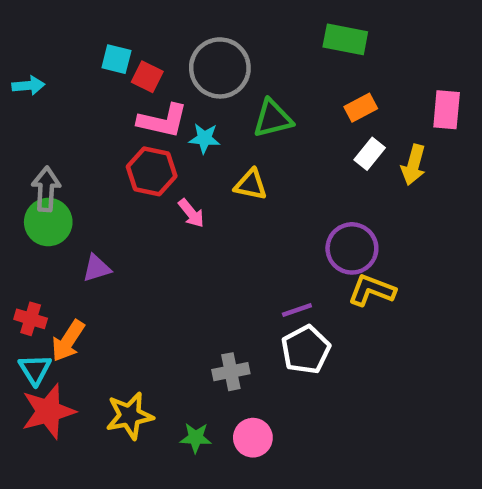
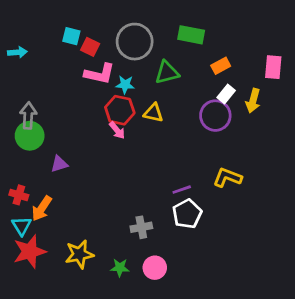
green rectangle: (345, 39) -> (191, 35), moved
red hexagon: (152, 171) -> (120, 110), moved
purple circle: (352, 248) -> (215, 116), moved

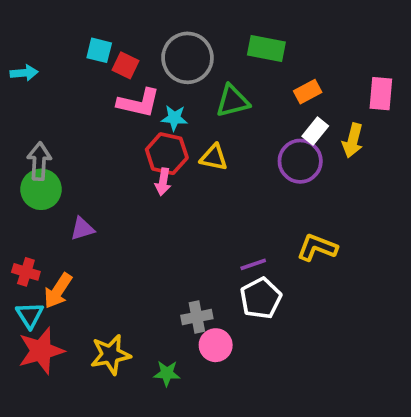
pink arrow: (117, 130) -> (163, 182), turned 48
pink circle: (155, 268) -> (216, 345), moved

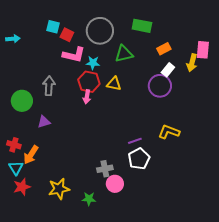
yellow arrow: (353, 140) -> (192, 63), moved
gray arrow: (39, 161) -> (49, 86), moved
red star: (41, 351) -> (22, 187), size x0.7

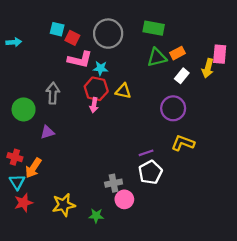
green triangle: (124, 54) -> (157, 57), moved
purple circle: (160, 86) -> (173, 108), moved

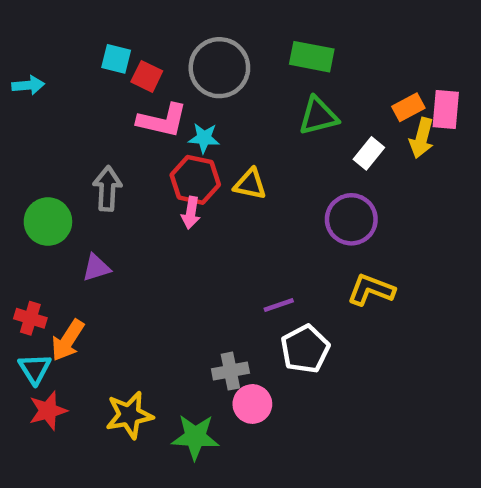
orange rectangle: (177, 53) -> (408, 107), moved
purple line: (146, 153) -> (279, 305), moved
green star: (96, 216) -> (195, 437), size x1.5

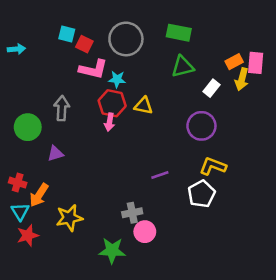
white pentagon: (305, 349) -> (201, 194), moved
yellow star: (129, 415) -> (69, 218), moved

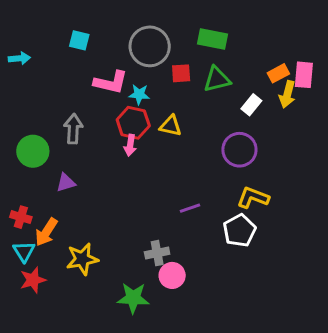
red square: (84, 44) -> (181, 73), moved, turned -30

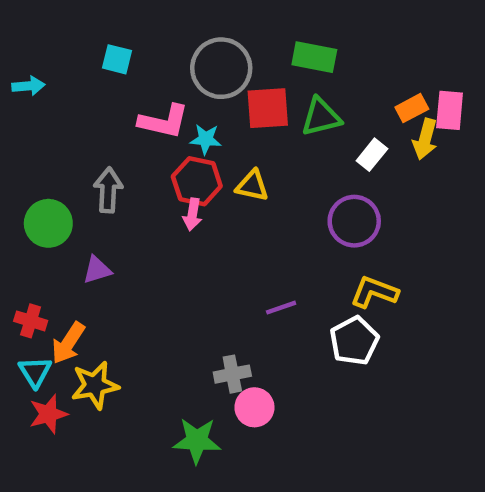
red square: (181, 73) -> (268, 108), size x1.5
yellow star: (82, 259) -> (95, 385), moved

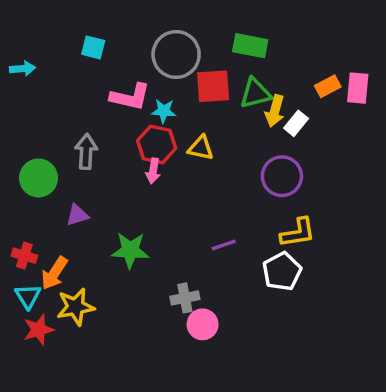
yellow arrow: (425, 139) -> (275, 111), moved
yellow L-shape: (374, 292) -> (298, 233), turned 150
green star: (197, 441) -> (130, 250), moved

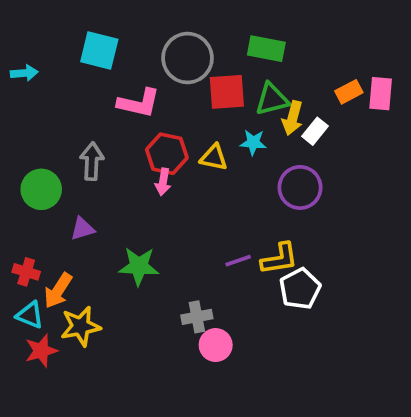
cyan square: (93, 47) -> (99, 51), size x1.5
cyan star: (164, 111) -> (253, 142), moved
yellow L-shape: (298, 233) -> (279, 259), moved
cyan triangle: (28, 296) -> (30, 315), turned -36

